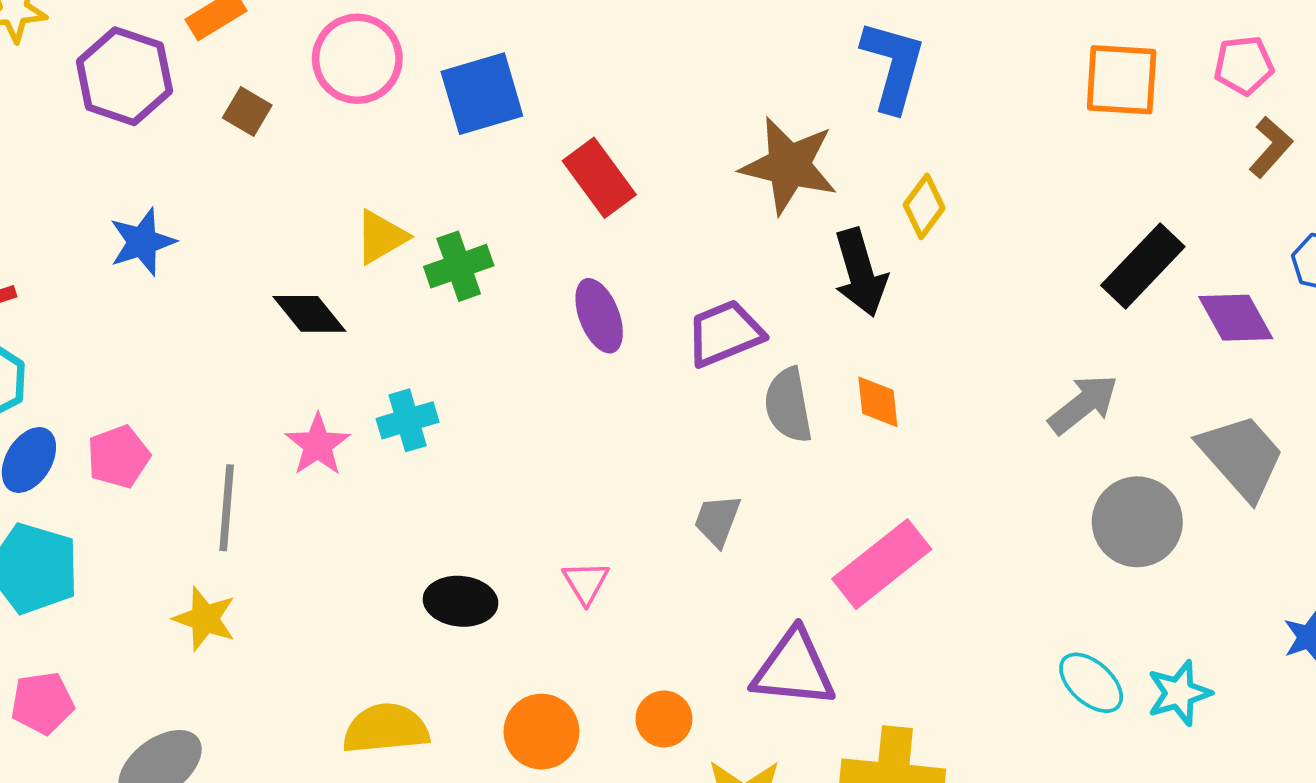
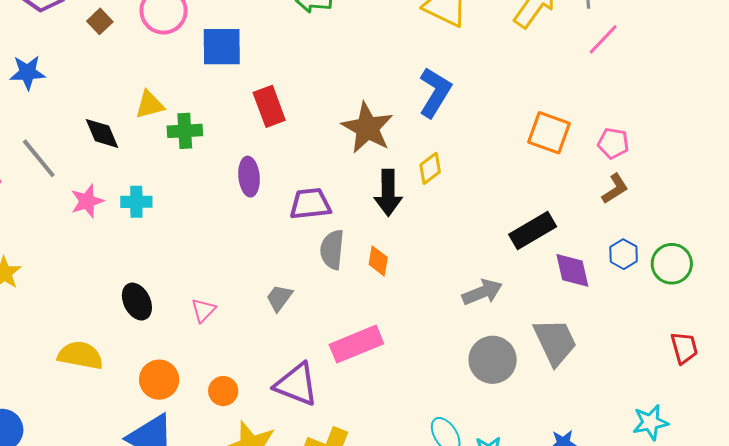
gray line: (227, 508) -> (39, 158), moved, turned -60
black ellipse: (461, 601) -> (137, 302), turned 42

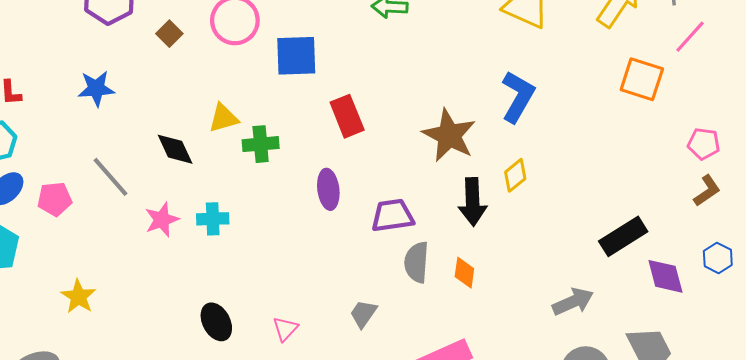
orange square: (549, 133) -> (642, 79), moved

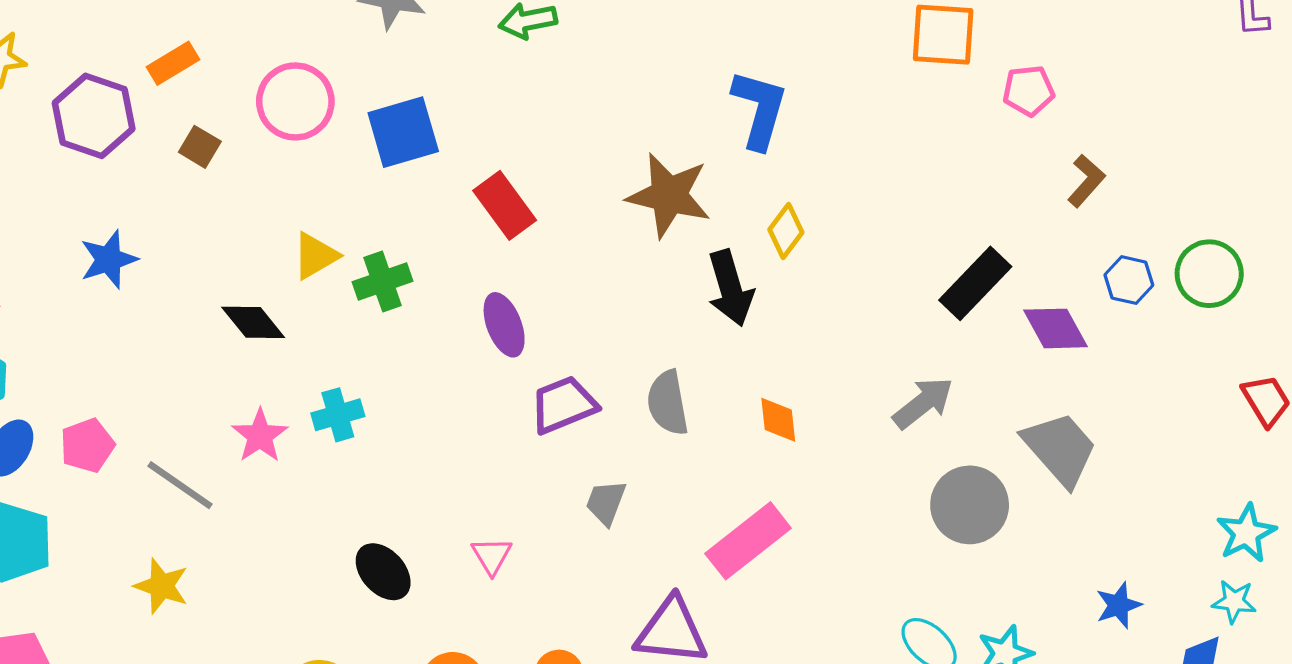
pink pentagon: (704, 144) -> (1029, 91), moved
gray line: (110, 177) -> (180, 485), moved
purple trapezoid: (392, 216) -> (563, 405), moved
orange diamond: (464, 273) -> (778, 420), moved

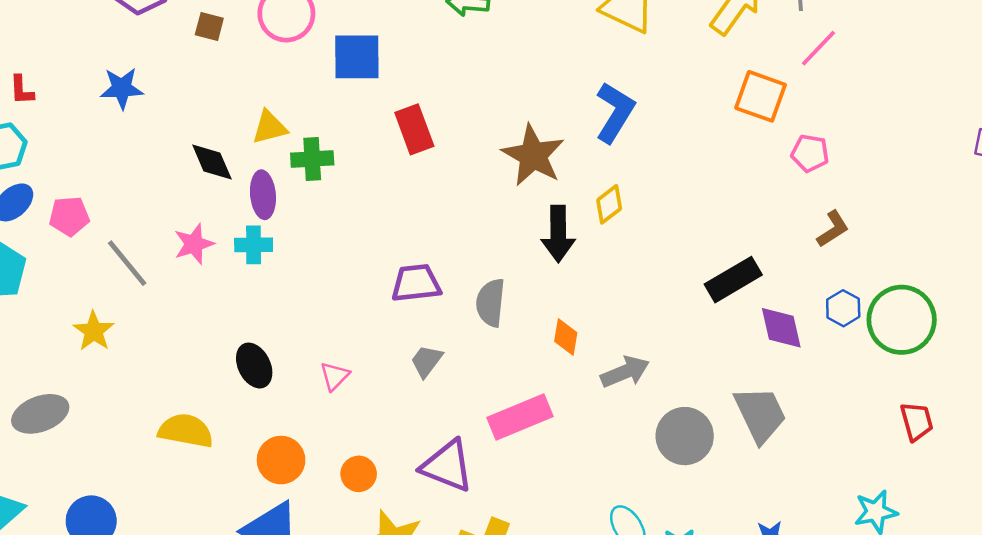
brown square: (200, 147) -> (209, 26), turned -32
green circle: (1209, 274) -> (902, 320), size x1.4
purple ellipse: (504, 325) -> (263, 195), moved
gray arrow: (923, 403) -> (625, 372), moved

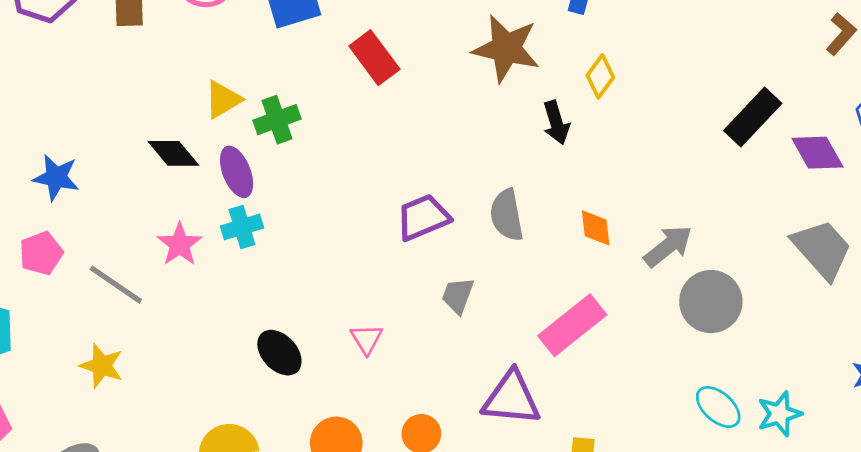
blue star: (122, 88) -> (56, 177), moved, turned 30
black arrow: (558, 234) -> (556, 123), size x0.7
gray circle: (685, 436) -> (711, 302), moved

